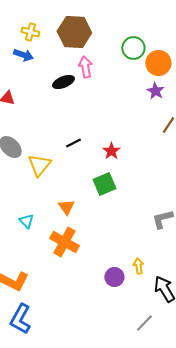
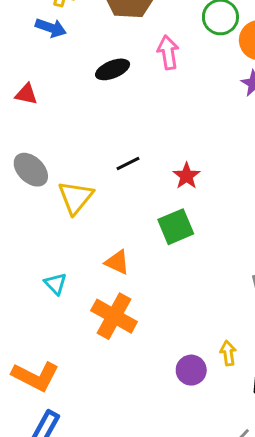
pink arrow: (85, 67) -> (168, 52), moved
orange triangle: (66, 207) -> (117, 262), turned -30

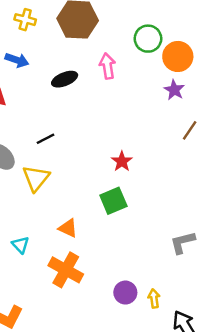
blue arrow: (51, 28) -> (17, 60), moved
black line: (128, 163) -> (45, 139), moved
purple circle: (191, 370) -> (125, 293), moved

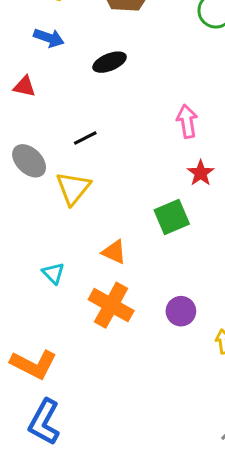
pink arrow: (107, 66) -> (187, 121), moved
red star: (122, 161) -> (201, 173), moved
purple circle: (125, 293) -> (181, 311), moved

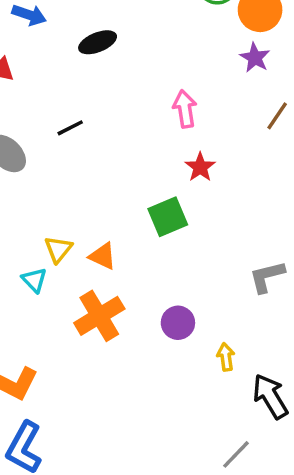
yellow triangle: (73, 188) -> (58, 249), moved, size x0.7
orange cross: (111, 305) -> (99, 316), turned 30

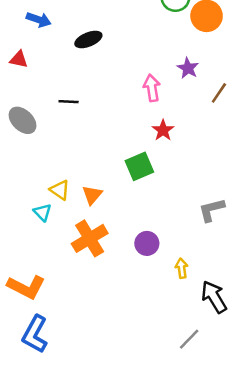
purple star: (255, 58) -> (188, 68), moved
black line: (70, 128) -> (69, 102), turned 30
yellow triangle: (58, 249) -> (60, 190), turned -35
orange triangle: (103, 256) -> (92, 195), turned 45

